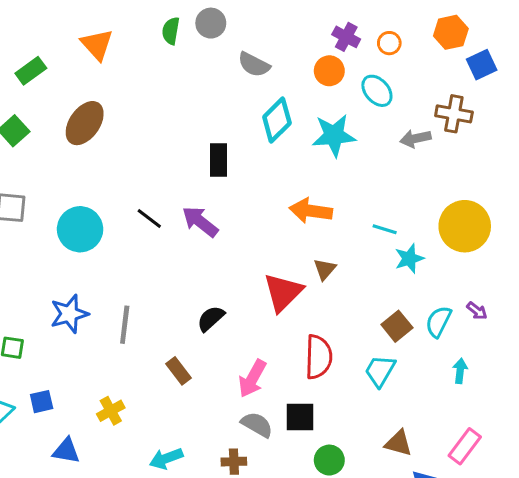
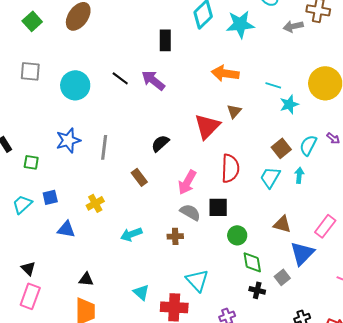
cyan arrow: (460, 371) -> (299, 175), moved

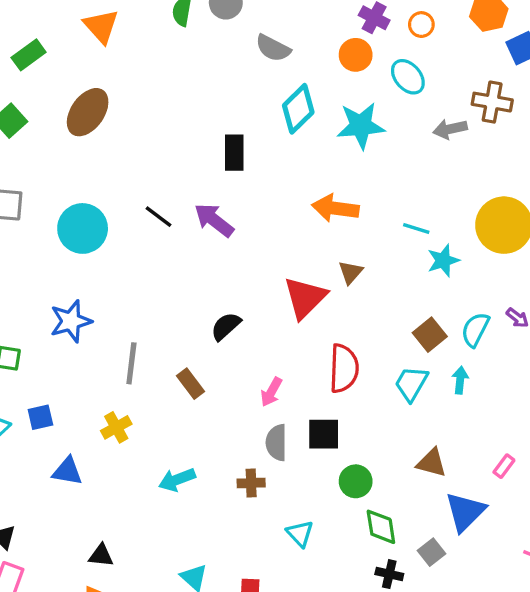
gray line: (104, 147) -> (131, 363), moved
pink arrow: (187, 182) -> (271, 392), size x0.7
gray semicircle: (190, 212) -> (276, 443), turned -120
pink rectangle: (325, 226) -> (504, 466), size x0.6
cyan triangle: (197, 280) -> (300, 534), moved, size x0.7

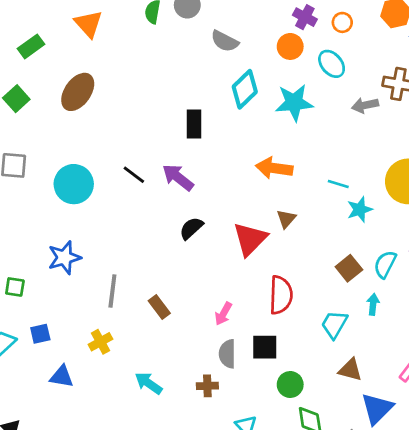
black semicircle: (226, 326) -> (191, 228), moved
cyan trapezoid: (411, 384) -> (334, 324), moved
cyan arrow: (177, 480) -> (149, 383), turned 56

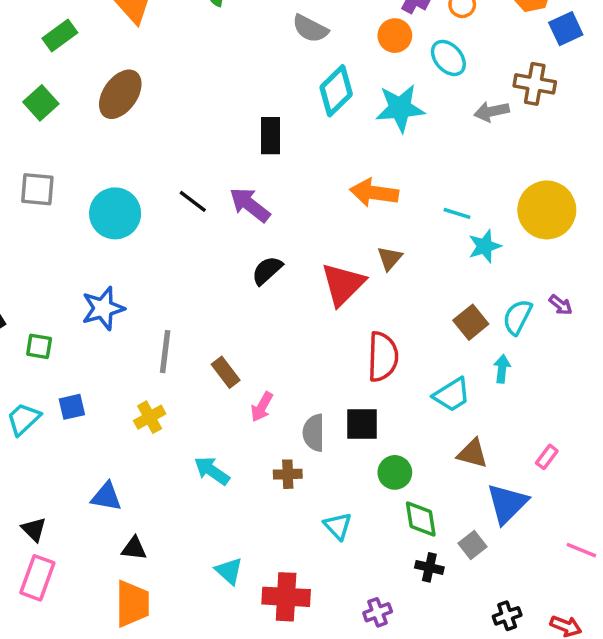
pink arrow: (223, 314) -> (262, 407), moved
cyan trapezoid: (334, 324) -> (452, 395), turned -152
blue triangle: (62, 376) -> (106, 497), moved

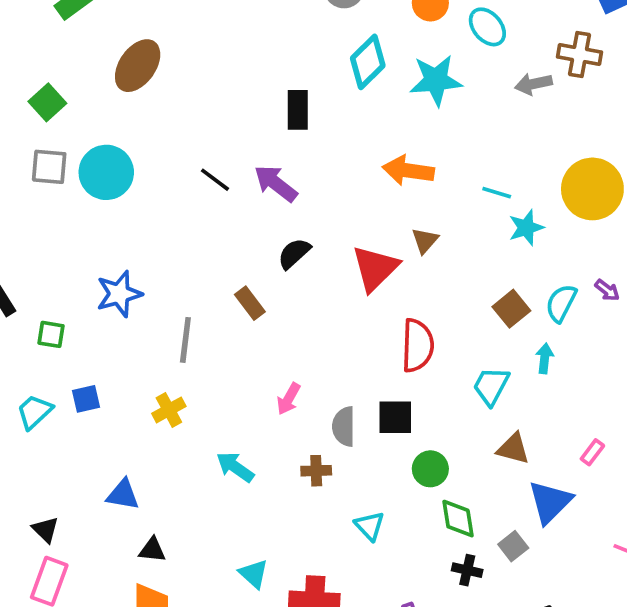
green square: (41, 103) -> (47, 102), moved
cyan circle: (115, 213) -> (106, 172), moved
brown rectangle: (226, 372) -> (250, 303), moved
cyan trapezoid: (452, 395) -> (491, 386), turned 150

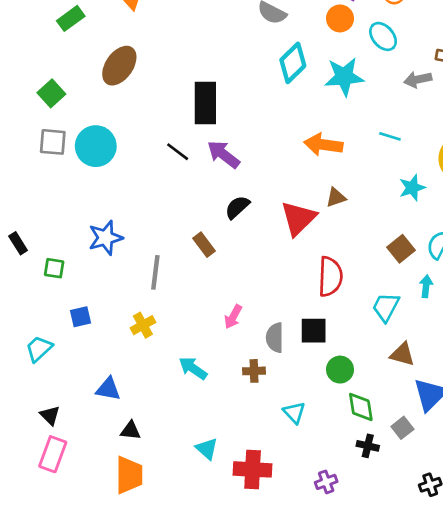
black rectangle: (298, 110) -> (205, 103), moved, size x1.4
cyan line: (497, 193) -> (390, 136), moved
brown triangle: (425, 241) -> (336, 197), turned 30
cyan trapezoid: (34, 412) -> (39, 349), moved

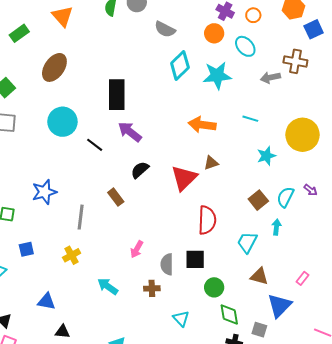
cyan circle: (96, 146) -> (62, 122), moved
black line: (178, 152) -> (95, 145), moved
gray square: (402, 428) -> (259, 330), turned -35

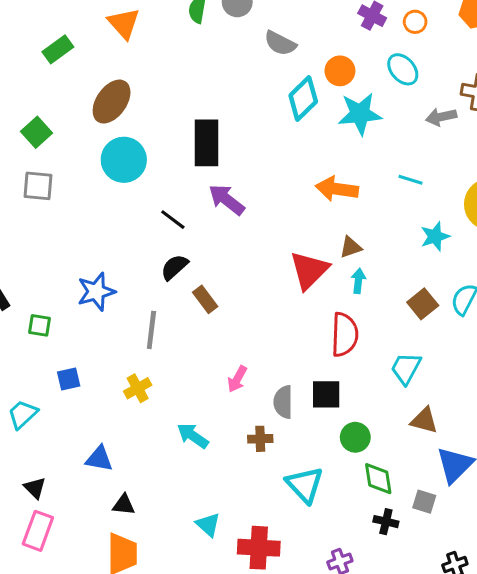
orange circle: (214, 33) -> (340, 71), moved
cyan circle: (62, 122) -> (124, 160), moved
black semicircle: (140, 170) -> (174, 267), moved
cyan arrow: (276, 227) -> (358, 281), moved
cyan triangle: (181, 319) -> (305, 485), size x1.5

